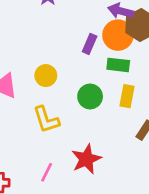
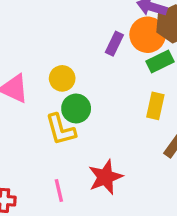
green rectangle: (118, 65) -> (160, 61), moved, turned -35
green circle: (90, 96) -> (76, 109), moved
pink line: (47, 172) -> (59, 190), turned -42

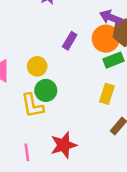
purple rectangle: (114, 44) -> (70, 41), moved

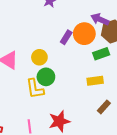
orange circle: (106, 39) -> (84, 34), moved
yellow rectangle: (107, 94) -> (95, 81), turned 63

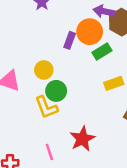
green rectangle: (101, 54) -> (102, 51), moved

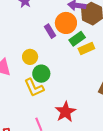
purple rectangle: (70, 40) -> (50, 31), turned -48
yellow rectangle: (114, 83) -> (86, 49), moved

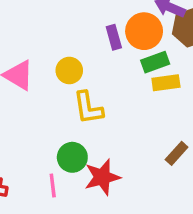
green circle: (41, 74) -> (72, 157), moved
yellow L-shape: (34, 88) -> (88, 108), moved

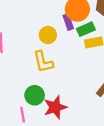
purple rectangle: (114, 37) -> (68, 22), moved
yellow circle: (69, 70) -> (48, 35), moved

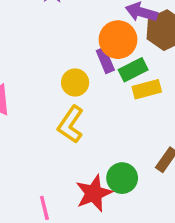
yellow L-shape: (43, 62) -> (71, 124), turned 50
green circle: (35, 95) -> (122, 178), moved

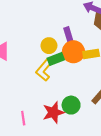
orange circle: (118, 40) -> (73, 52), moved
green rectangle: (133, 70) -> (56, 59), moved

